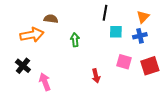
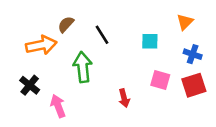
black line: (105, 13) -> (102, 35), moved, turned -42
brown semicircle: (51, 19) -> (66, 24), turned -56
blue cross: (140, 36) -> (193, 54), moved, turned 32
green arrow: (75, 40) -> (83, 67), moved, size x1.6

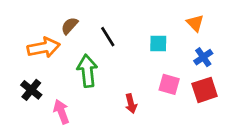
orange triangle: (185, 22) -> (195, 23), turned -30
blue cross: (193, 54) -> (203, 57), turned 36

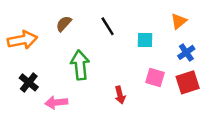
orange triangle: (195, 23) -> (179, 21), turned 36
black line: (108, 37) -> (108, 26), moved
orange arrow: (44, 48) -> (22, 40), moved
pink arrow: (61, 112) -> (56, 102), turned -75

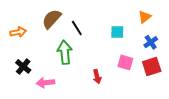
brown semicircle: (64, 24) -> (52, 19), size x1.5
black line: (108, 26) -> (77, 28), moved
orange arrow: (22, 40) -> (18, 32), size x0.7

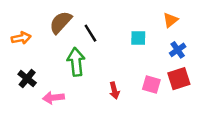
pink square: (125, 62) -> (151, 85), moved

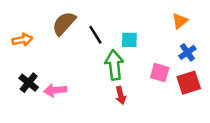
cyan square: (138, 38) -> (129, 40), moved
green arrow: (76, 62) -> (114, 65), moved
pink square: (151, 85) -> (160, 73), moved
pink arrow: (53, 98) -> (55, 90), moved

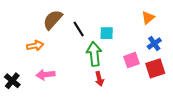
orange arrow: (22, 40) -> (35, 46), moved
pink square: (160, 73) -> (131, 60), turned -35
black cross: (29, 83) -> (12, 81), moved

